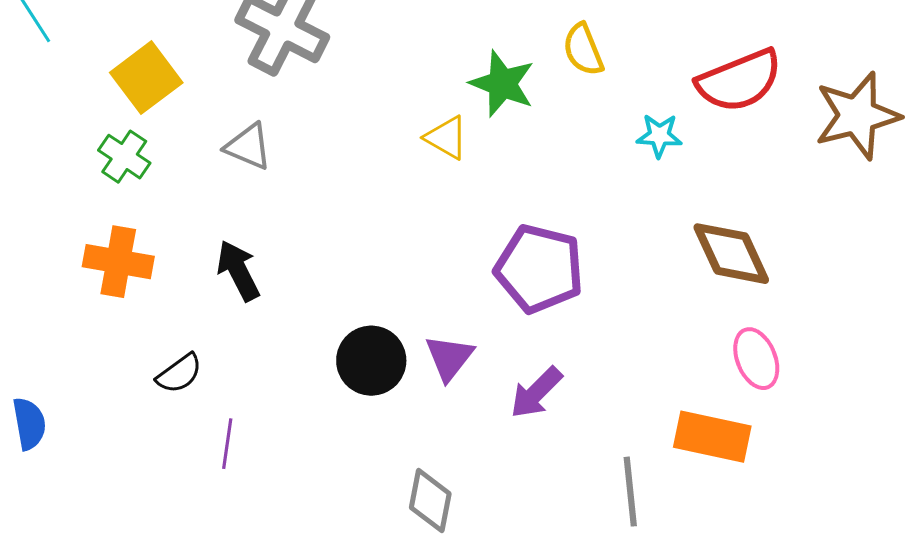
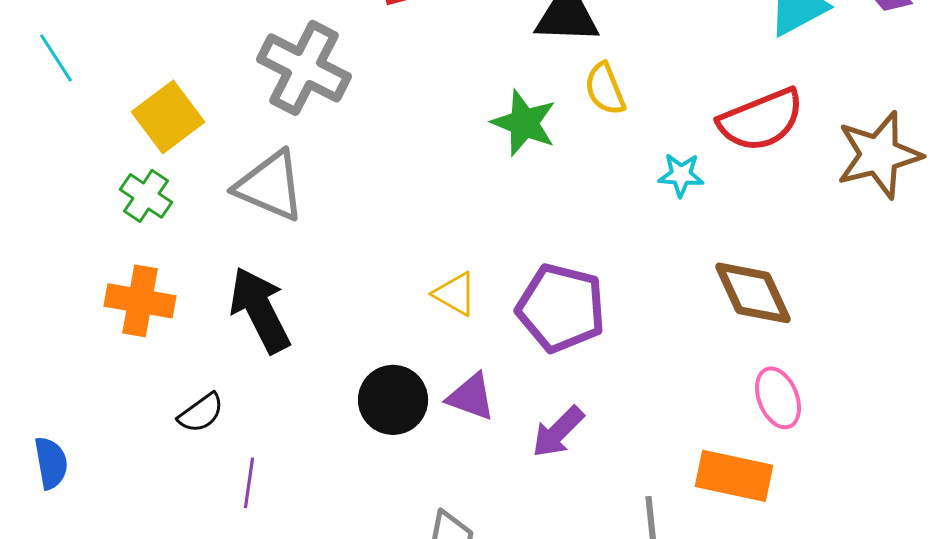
yellow triangle: (446, 138) -> (455, 294), moved
gray triangle: (248, 147) -> (270, 186), size x1.5
black arrow: (238, 271) -> (260, 310), size x1.4
purple triangle: (449, 358) -> (471, 397), turned -48

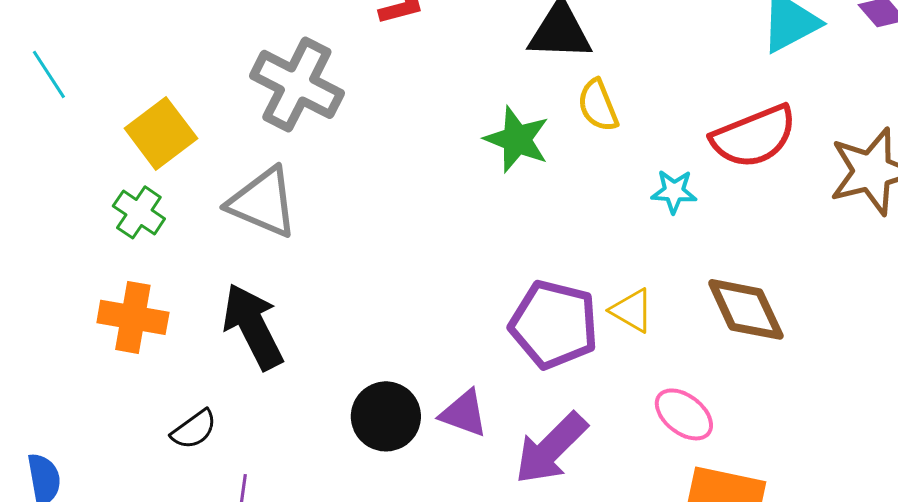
yellow triangle: (455, 294) -> (632, 310), moved
pink ellipse: (778, 398) -> (684, 414), moved, turned -30
purple arrow: (558, 432) -> (551, 448), size x1.4

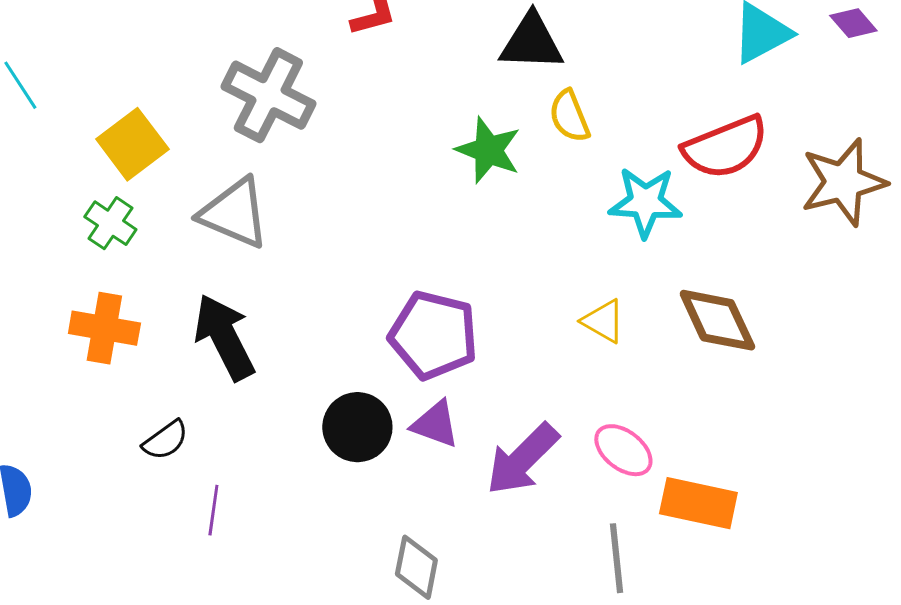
cyan star: (674, 191) -> (645, 202), size x1.6
purple pentagon: (554, 324) -> (433, 335), moved
pink ellipse: (684, 414) -> (623, 450), moved

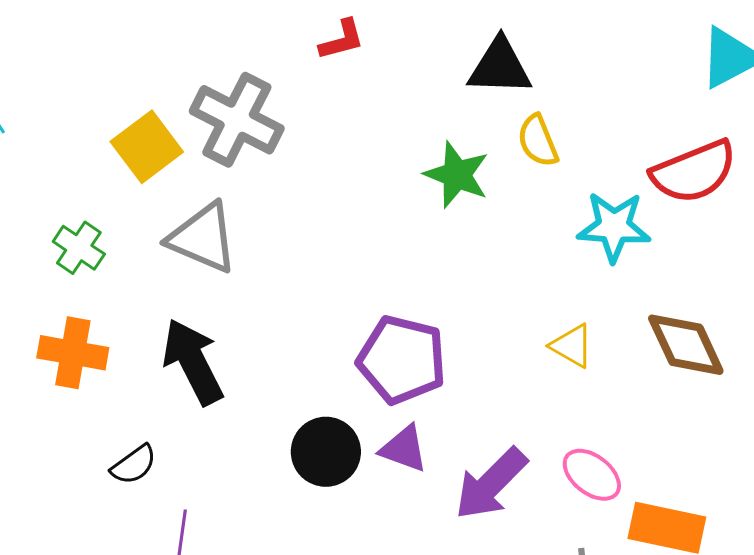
yellow square: (132, 144) -> (147, 147), moved

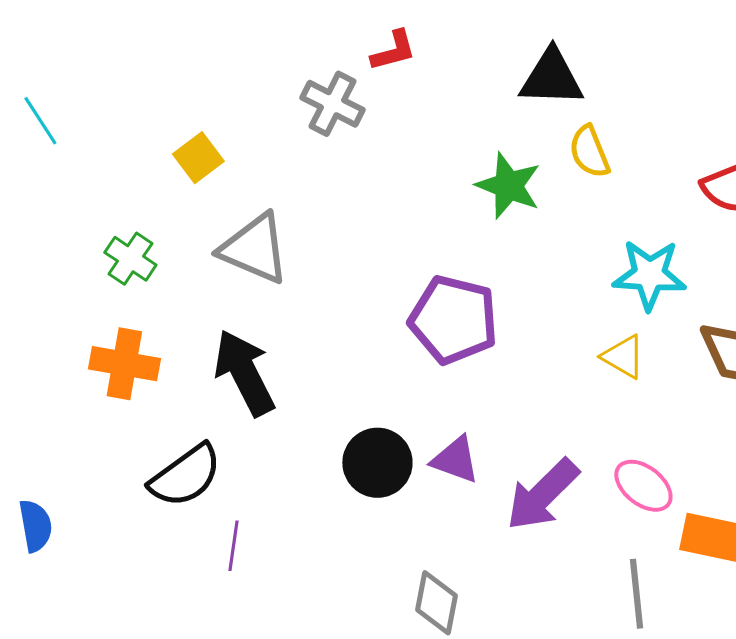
gray cross: (237, 120) -> (332, 104), moved, size x0.7
yellow square: (147, 147) -> (198, 158), size x0.7
cyan star: (614, 227) -> (649, 275), moved
purple pentagon: (402, 360) -> (453, 320), moved
black semicircle: (134, 465) -> (185, 476), size x1.6

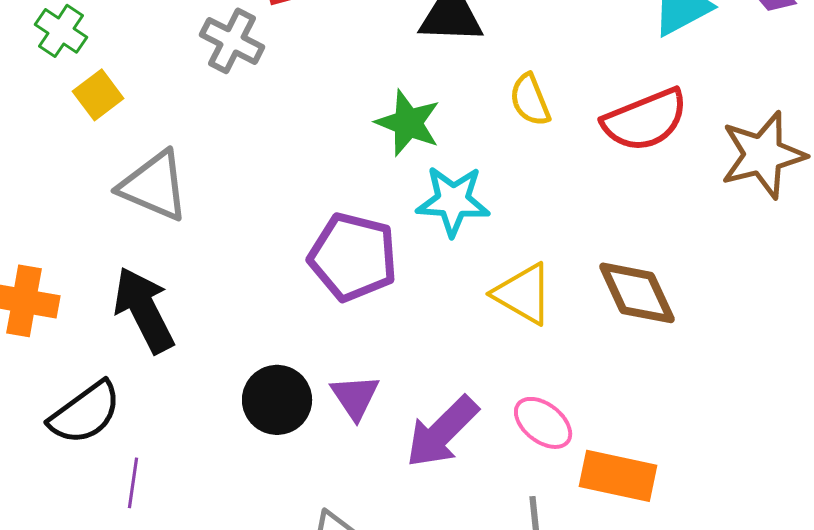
yellow semicircle: (589, 152) -> (530, 100), moved
green cross: (130, 259) -> (61, 31), moved
cyan star: (649, 275) -> (453, 201), moved
yellow triangle: (623, 357) -> (523, 294), size x1.4
purple triangle: (455, 460) -> (355, 397), turned 36

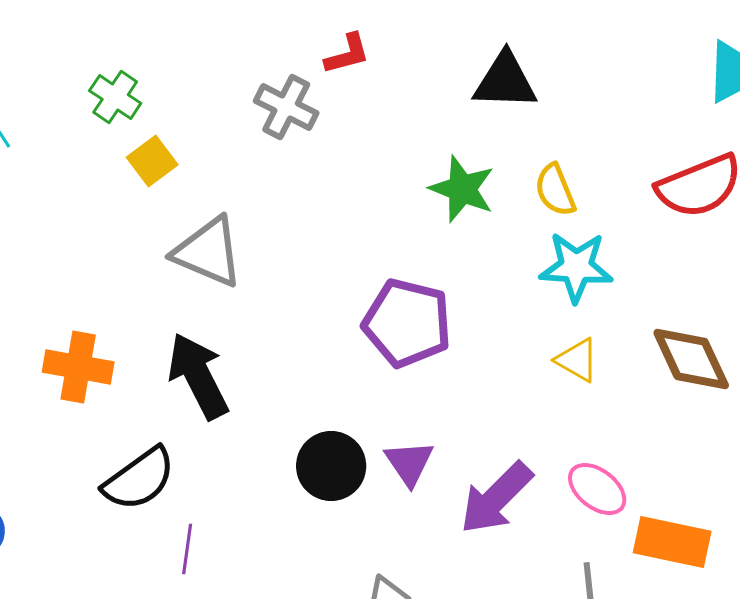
yellow semicircle: (530, 100) -> (555, 190), moved
cyan star: (453, 201) -> (576, 267), moved
yellow triangle: (523, 294) -> (577, 360), size x0.7

